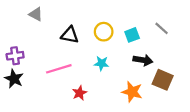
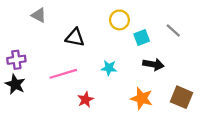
yellow circle: (104, 32) -> (119, 20), moved
brown square: (163, 80) -> (181, 97), moved

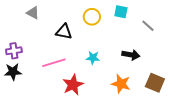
yellow circle: (119, 20) -> (92, 17), moved
cyan square: (142, 37) -> (121, 12), moved, turned 32
black star: (15, 84) -> (13, 72), turned -30
red star: (85, 100) -> (73, 85), size x1.5

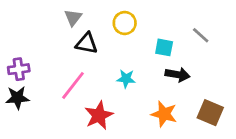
cyan square: (121, 12) -> (164, 47), moved
gray triangle: (33, 13) -> (73, 18), moved, turned 40
pink line: (54, 63) -> (73, 85), turned -35

